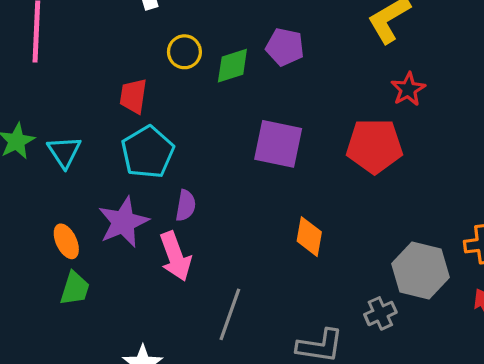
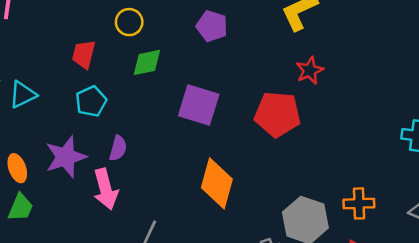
green diamond: (232, 66) -> (147, 62), moved
cyan triangle: (64, 152) -> (23, 95), turned 32
cyan pentagon: (148, 152) -> (91, 101), size x0.7
orange diamond: (309, 237) -> (217, 183), size x1.5

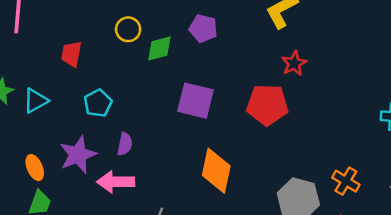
red trapezoid: (84, 54) -> (71, 54), moved
green diamond: (147, 62) -> (159, 48), moved
pink arrow: (106, 189) -> (116, 182), turned 108
orange cross: (359, 203) -> (346, 181), turned 36

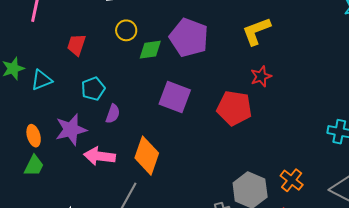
purple pentagon: (203, 28) -> (189, 38), size x1.6
purple semicircle: (125, 144) -> (113, 114), moved
orange diamond: (216, 171) -> (147, 156), moved

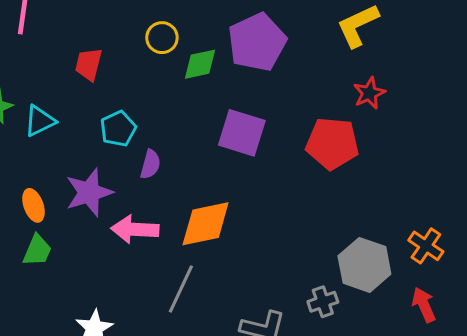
purple pentagon: (189, 38) -> (257, 42), turned 30
orange diamond: (147, 156) -> (206, 224), turned 63

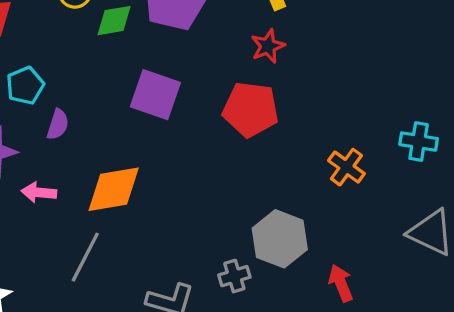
red star: (369, 93) -> (268, 46), moved
pink arrow: (135, 229) -> (39, 192), size x0.7
orange cross: (426, 246) -> (346, 167), moved

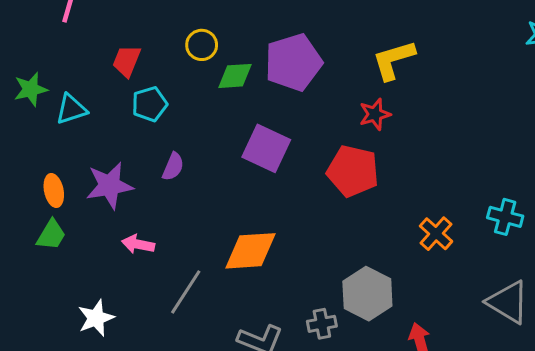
cyan pentagon: (25, 86) -> (150, 104), moved
orange diamond: (114, 189) -> (251, 251), moved
pink arrow: (39, 192) -> (138, 244), moved

